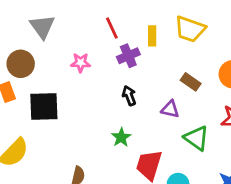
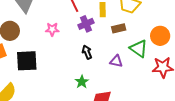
brown rectangle: (191, 82) -> (119, 28), moved, turned -48
green triangle: (197, 138) -> (139, 49), moved

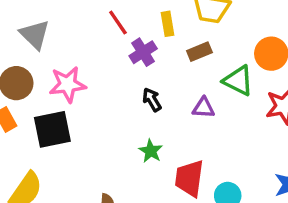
pink star: (52, 29) -> (68, 84), moved, size x1.5

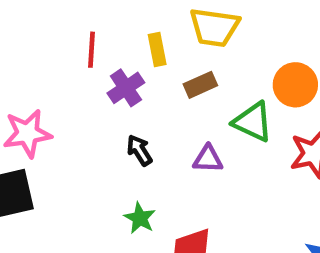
red line: (118, 22) -> (92, 50), turned 40

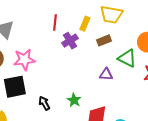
yellow rectangle: (157, 49) -> (85, 24), turned 32
black arrow: (139, 150) -> (44, 103), moved

